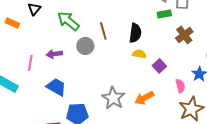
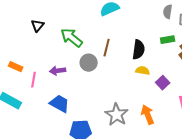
green rectangle: (164, 14) -> (168, 40), moved
orange rectangle: (12, 23) -> (16, 67), moved
brown line: (103, 31) -> (107, 48), turned 30
orange arrow: (144, 98) -> (148, 115), turned 96

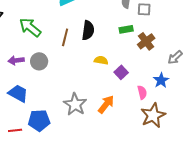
black semicircle: (139, 50) -> (88, 30), moved
gray circle: (89, 63) -> (39, 61), moved
orange arrow: (148, 115) -> (106, 104), turned 60

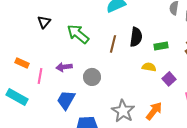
green rectangle: (126, 29) -> (161, 46), moved
gray circle: (39, 61) -> (92, 77), moved
blue trapezoid: (18, 93) -> (66, 100), turned -90

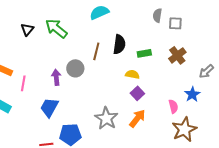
green arrow: (78, 34) -> (56, 28), moved
purple arrow: (64, 67) -> (56, 77), moved, turned 91
gray circle: (92, 77) -> (75, 68), moved
purple square: (169, 79) -> (137, 93), moved

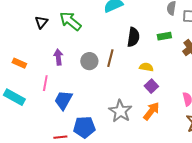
brown line: (96, 51) -> (110, 58), moved
green rectangle: (144, 53) -> (164, 36), moved
purple arrow: (56, 77) -> (58, 57), moved
pink line: (23, 83) -> (45, 83), moved

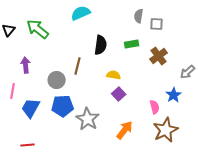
gray circle: (89, 61) -> (57, 80), moved
orange arrow: (151, 111) -> (125, 130), moved
blue pentagon: (84, 127) -> (63, 106), moved

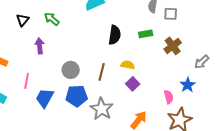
green arrow: (38, 29) -> (52, 19), size x0.7
purple arrow: (26, 65) -> (40, 46), moved
brown line: (78, 66) -> (102, 72), moved

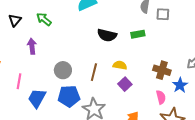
black semicircle: (115, 35) -> (107, 35), turned 96
brown cross: (173, 46) -> (162, 70), moved, turned -36

